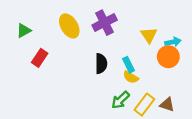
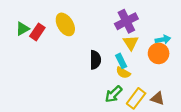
purple cross: (105, 23) -> (126, 21), moved
yellow triangle: (149, 35) -> (131, 43), moved
red rectangle: (40, 58) -> (37, 32), moved

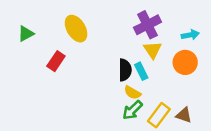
red rectangle: (37, 32) -> (56, 61), moved
cyan arrow: (163, 39) -> (190, 35), moved
black semicircle: (95, 60) -> (125, 70), moved
yellow semicircle: (123, 73) -> (132, 93), moved

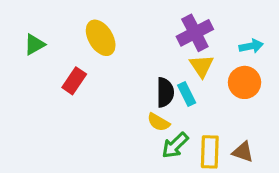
yellow semicircle: (132, 93) -> (159, 122), moved
yellow rectangle: (159, 115) -> (210, 152), turned -35

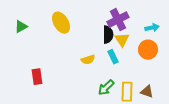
red rectangle: (74, 81) -> (37, 77), moved, turned -42
black semicircle: (165, 92) -> (108, 35), moved
yellow semicircle: (159, 122) -> (88, 60), moved, turned -48

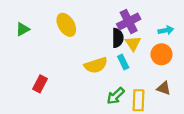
yellow semicircle: (88, 60) -> (96, 65), size x1.5
red rectangle: (37, 77) -> (40, 84), turned 35
brown triangle: (147, 92) -> (164, 88), moved

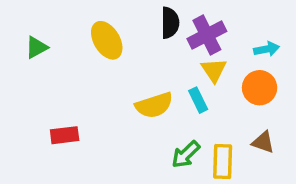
black semicircle: (118, 38) -> (170, 23), moved
red rectangle: (40, 84) -> (65, 135), turned 56

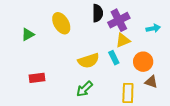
green triangle: (36, 47) -> (28, 34), moved
yellow triangle: (214, 70) -> (123, 40), turned 42
orange circle: (260, 88) -> (143, 62), moved
green arrow: (186, 154) -> (84, 89), moved

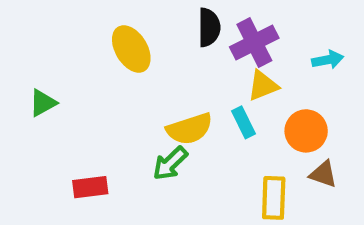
green triangle: (28, 34) -> (43, 103), moved
red rectangle: (37, 78) -> (90, 187), moved
green arrow: (84, 89) -> (170, 163), moved

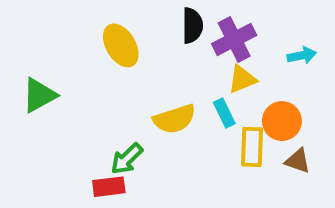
green triangle: (43, 103) -> (39, 95), size x1.4
green arrow: (170, 163) -> (127, 159), moved
red rectangle: (90, 187) -> (109, 187), moved
yellow rectangle: (274, 198) -> (252, 147), moved

